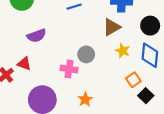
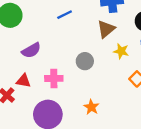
pink cross: (69, 69) -> (54, 78), moved

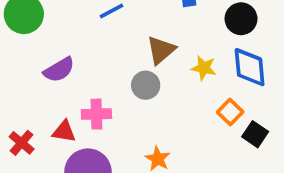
brown triangle: (106, 29) -> (161, 50), moved
red triangle: (23, 81) -> (64, 131), moved

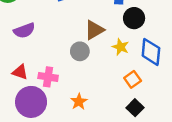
black circle: (241, 19) -> (134, 18), moved
pink cross: (96, 114) -> (48, 77), moved
black square: (255, 134) -> (135, 108), moved

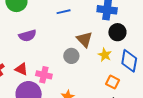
brown triangle: (94, 30) -> (84, 39), turned -48
orange square: (133, 79) -> (113, 82), turned -32

